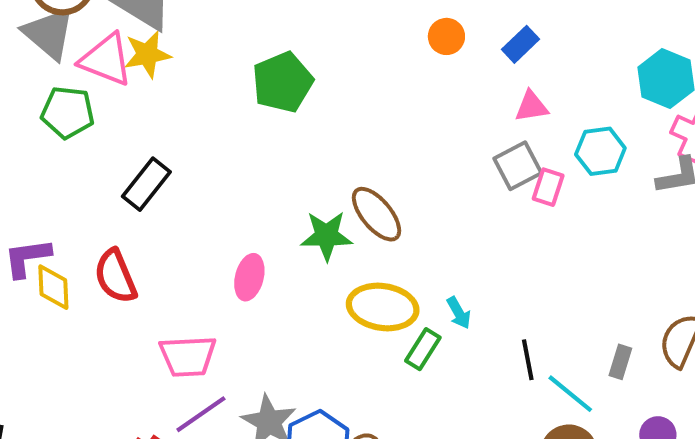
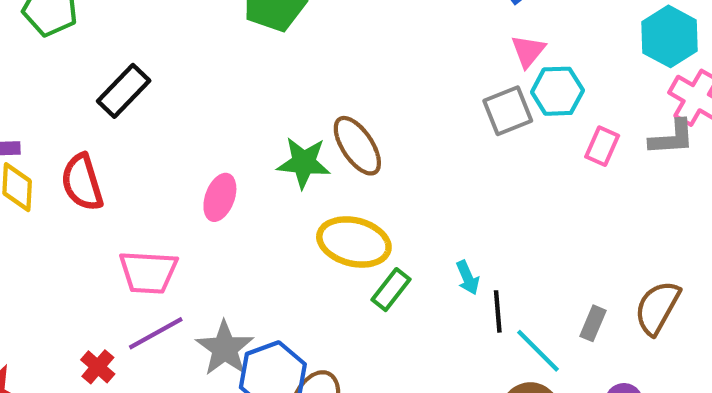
pink triangle: (531, 106) -> (528, 51), turned -48
cyan hexagon: (600, 151) -> (557, 91), moved
pink rectangle: (548, 187) -> (602, 146), moved
cyan arrow: (459, 313) -> (468, 278), moved

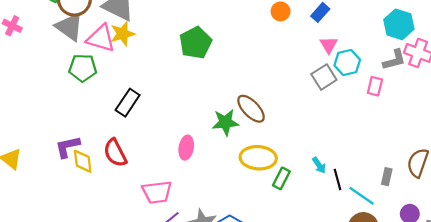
gray L-shape: (672, 138) -> (394, 60), moved

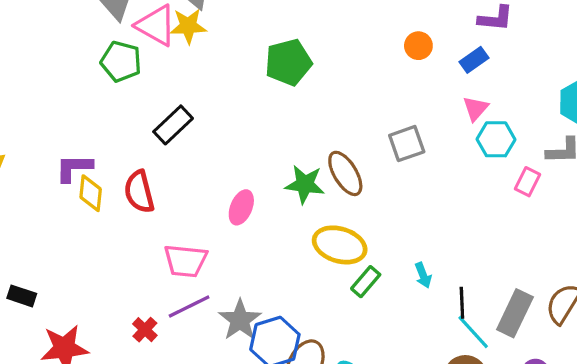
gray square: (324, 77) -> (407, 144), moved
gray rectangle: (387, 177) -> (515, 313), size x1.8
black line: (337, 180) -> (462, 303), moved

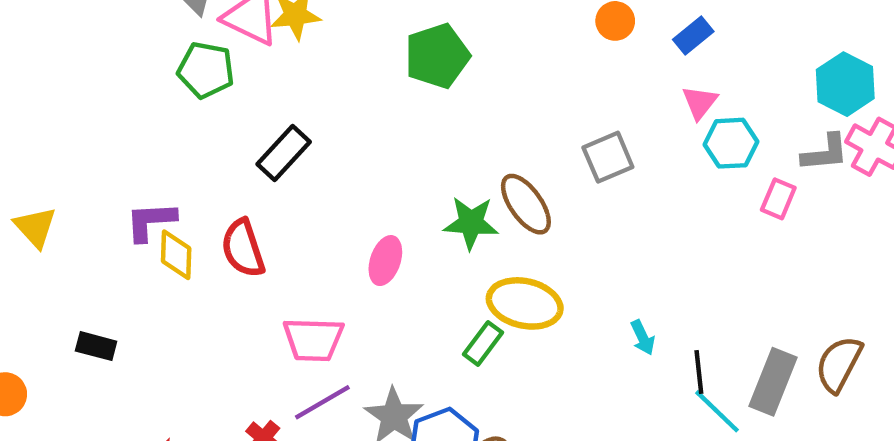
green rectangle: (366, 282) -> (483, 343), moved
black rectangle: (22, 296) -> (96, 346), moved

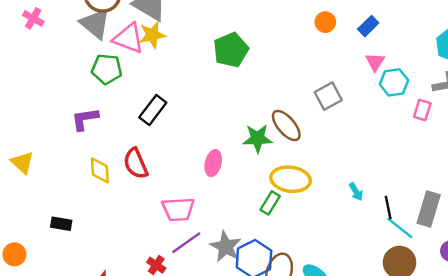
purple L-shape: (151, 221) -> (85, 119), moved

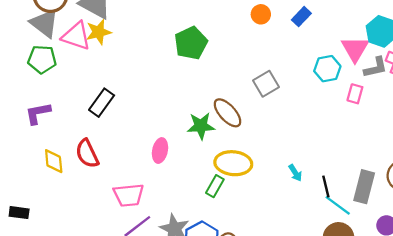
green pentagon: (231, 50) -> (191, 43), moved
pink triangle: (375, 62) -> (355, 49), moved, size x1.5
green pentagon: (107, 69) -> (42, 59), moved

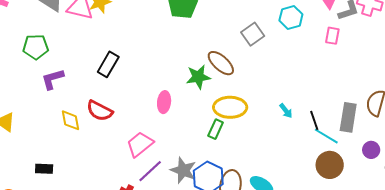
green pentagon: (42, 59) -> (36, 47), moved
cyan hexagon: (327, 69) -> (291, 17), moved
red semicircle: (87, 154) -> (100, 111), turned -32
pink trapezoid: (129, 195) -> (140, 144), turned 152

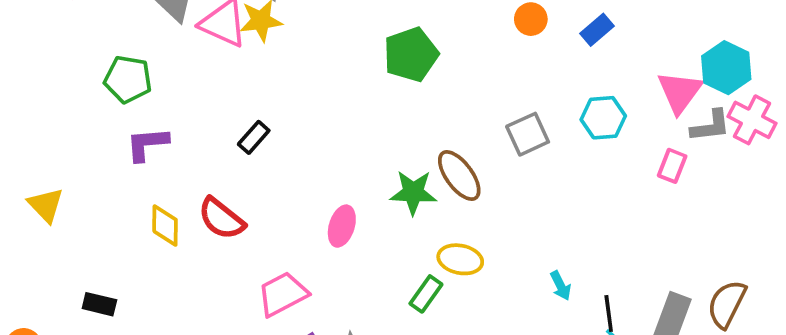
black rectangle: (108, 64) -> (254, 137), size x0.7
yellow ellipse: (230, 107) -> (460, 259), size x0.7

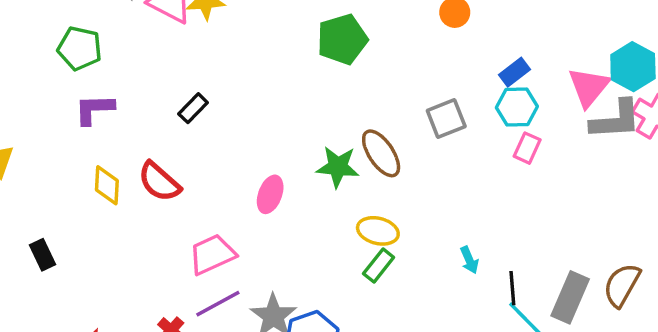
blue rectangle: (597, 30) -> (515, 72), moved
gray L-shape: (711, 126) -> (616, 120), size x1.4
pink rectangle: (672, 166) -> (527, 148), moved
green rectangle: (426, 294) -> (379, 266), moved
black rectangle: (99, 304) -> (42, 255), turned 48

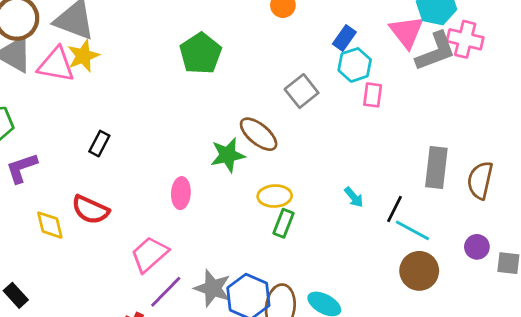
black line: (512, 288) -> (395, 209), turned 48
gray rectangle: (570, 297) -> (436, 168), moved

